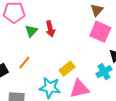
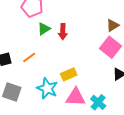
cyan cross: (104, 72) -> (98, 102), moved, turned -35

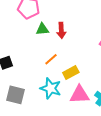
green triangle: (44, 29) -> (42, 29), turned 32
orange line: (29, 58) -> (51, 59), moved

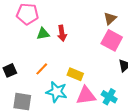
orange line: (51, 59) -> (42, 69), moved
yellow rectangle: (71, 73) -> (75, 74), turned 56

